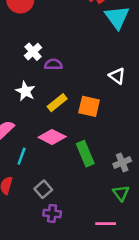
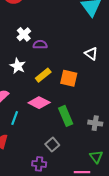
gray cross: (122, 162) -> (95, 123), turned 32
gray square: (43, 189) -> (52, 145), moved
green triangle: (121, 193) -> (96, 157), moved

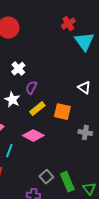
purple semicircle: (40, 45) -> (31, 88), moved, turned -64
green rectangle: (66, 116) -> (67, 182), moved
gray cross: (95, 123) -> (85, 133), moved

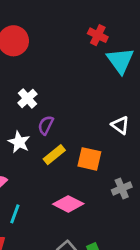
red cross: (68, 24) -> (98, 35), turned -32
gray cross: (85, 133) -> (122, 188), turned -32
pink diamond: (33, 136) -> (68, 204), moved

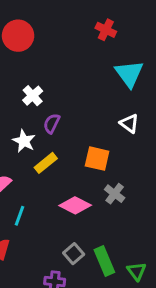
cyan triangle: (120, 60) -> (129, 74), moved
yellow rectangle: (54, 155) -> (46, 163), moved
gray cross: (122, 188) -> (115, 194), moved, turned -30

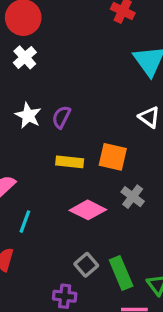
white cross: (33, 96) -> (25, 57), moved
white star: (24, 141) -> (28, 115), moved
yellow rectangle: (46, 163) -> (70, 162), moved, turned 45

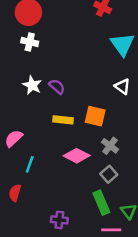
white cross: (25, 57) -> (30, 42), turned -35
purple semicircle: (61, 117) -> (57, 86), turned 105
gray square: (86, 265) -> (109, 174), moved

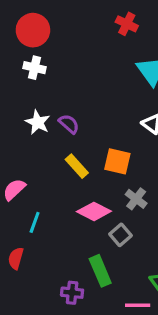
yellow rectangle: (63, 120) -> (77, 166), turned 42
gray square: (109, 174) -> (120, 235), moved
green rectangle: (101, 203) -> (100, 271), moved

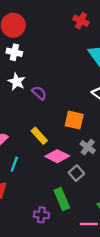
white star: (38, 122) -> (17, 82), moved
yellow rectangle: (77, 166) -> (39, 136), moved

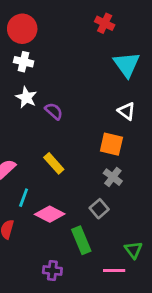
orange square: (74, 120) -> (111, 144), moved
pink diamond: (57, 156) -> (50, 214), moved
purple cross: (41, 215) -> (52, 270), moved

